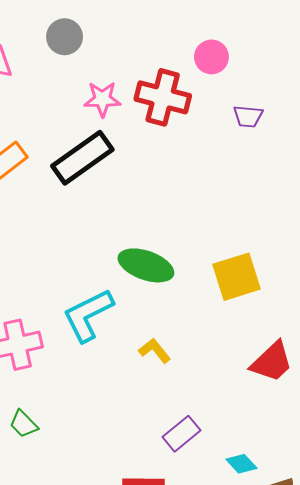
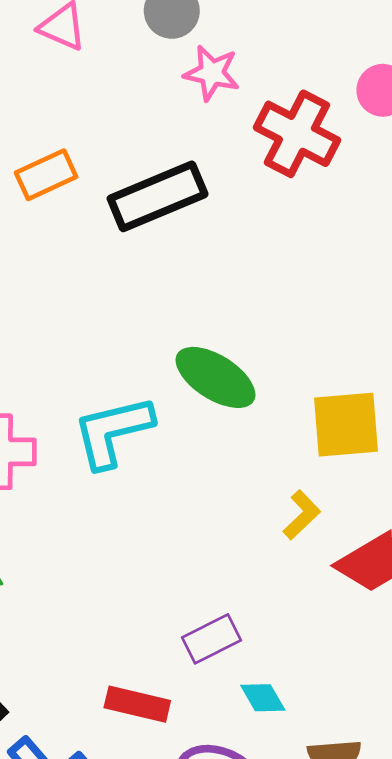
pink star: (102, 99) -> (212, 73), moved
yellow L-shape: (155, 351) -> (302, 515), moved, turned 72
cyan diamond: (241, 464) -> (263, 698), moved

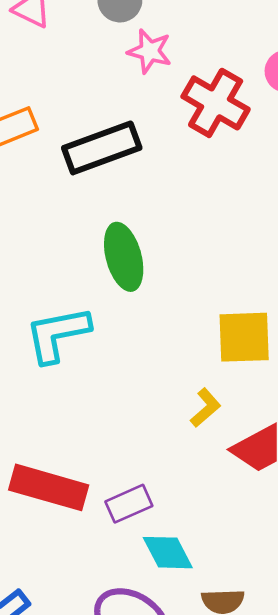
green ellipse: (216, 377) -> (124, 257), moved, turned 40
cyan diamond: (263, 698) -> (168, 553), size x1.4
red rectangle: (137, 704) -> (49, 487), moved, size x1.5

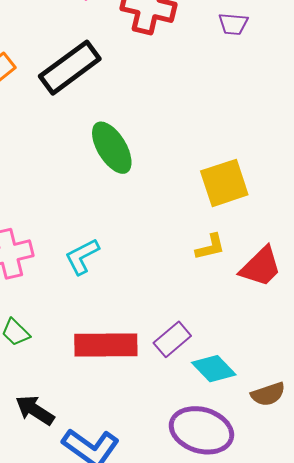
cyan L-shape: (58, 334) -> (82, 256), moved, size x0.7
yellow L-shape: (205, 408) -> (210, 247), turned 44

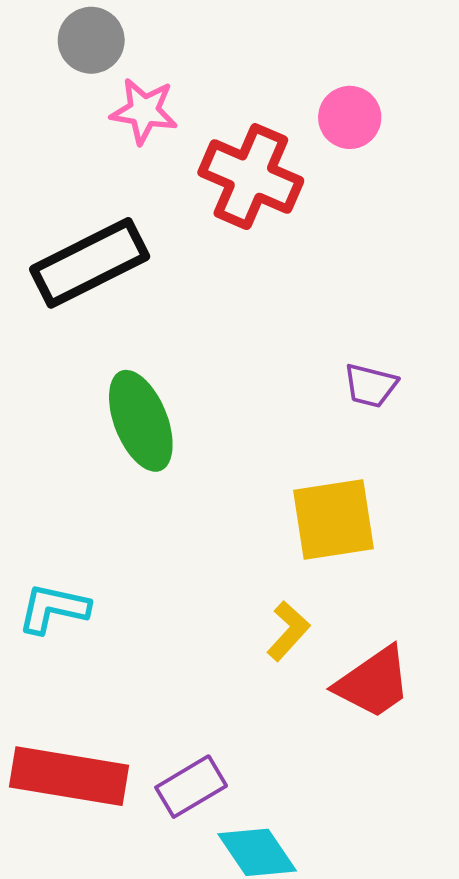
purple trapezoid: (233, 24) -> (371, 386), moved
yellow L-shape: (210, 247) -> (288, 631), turned -44
cyan L-shape: (82, 256) -> (53, 608), turned 30

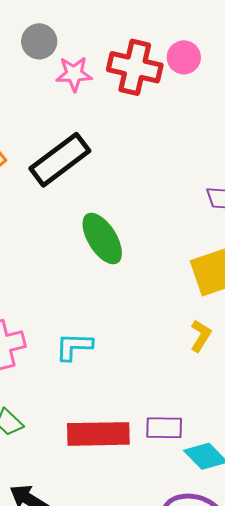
red cross: (251, 177) -> (135, 67), moved
purple rectangle: (191, 787) -> (164, 428), turned 42

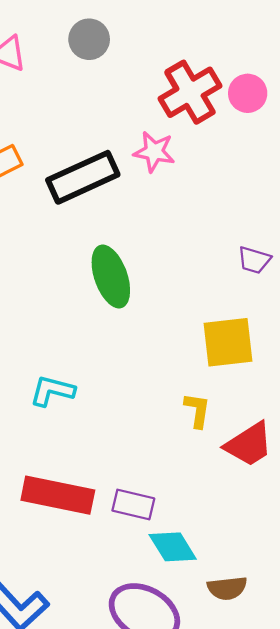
red cross: (135, 67) -> (190, 92), turned 34
pink star: (74, 74) -> (154, 152), moved
yellow L-shape: (201, 336) -> (197, 410), turned -36

